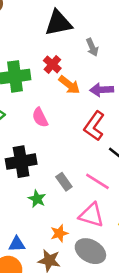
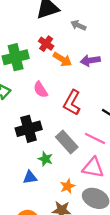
gray arrow: (92, 47) -> (78, 25), turned 144
red L-shape: (94, 126) -> (72, 103), moved
gray rectangle: (64, 182) -> (67, 142), size x1.5
blue triangle: (17, 244) -> (30, 177), moved

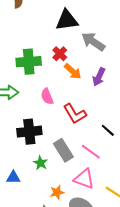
gray arrow: (78, 25) -> (93, 42), size x1.6
purple arrow: (90, 60) -> (99, 77), turned -66
red L-shape: (72, 103) -> (75, 114), turned -70
blue triangle: (30, 177) -> (13, 177), moved

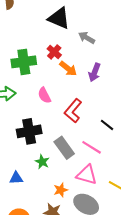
black triangle: (67, 20) -> (59, 18), turned 35
gray arrow: (93, 42) -> (87, 38), size x0.7
red L-shape: (75, 114) -> (73, 111), turned 75

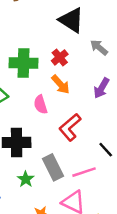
orange arrow: (68, 69) -> (61, 84), moved
pink line: (92, 147) -> (84, 172), turned -60

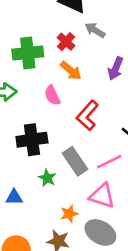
gray arrow: (99, 47) -> (95, 30), moved

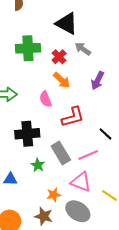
green cross: (28, 53) -> (28, 48), moved
red L-shape: (87, 115) -> (73, 117), turned -150

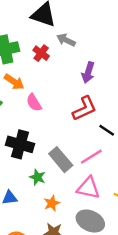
orange arrow: (62, 80) -> (14, 82), moved
red L-shape: (73, 117) -> (84, 109), moved
black cross: (27, 134) -> (20, 144), turned 30
orange star: (54, 195) -> (52, 203), moved

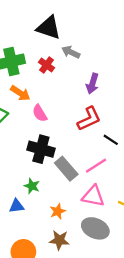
black cross: (20, 144) -> (41, 149), moved
green star: (37, 177) -> (32, 186), moved

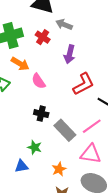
purple arrow: (92, 84) -> (70, 54), moved
black cross: (41, 149) -> (41, 114), size x0.6

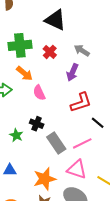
gray arrow: (64, 24) -> (82, 50), moved
green star: (35, 147) -> (16, 135), moved
orange star: (59, 169) -> (45, 179), size x1.6

